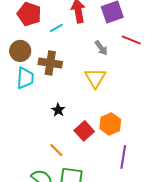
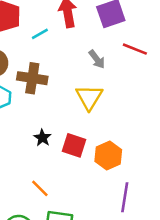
red square: (84, 131) -> (74, 145), moved, turned -30

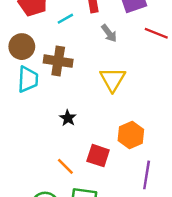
gray arrow: (97, 59) -> (109, 33), moved
red square: (74, 145) -> (98, 156), moved

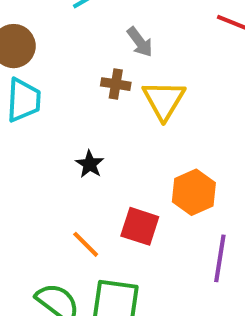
gray arrow: (109, 33) -> (140, 42), moved
brown cross: (58, 61) -> (116, 84), moved, size x0.6

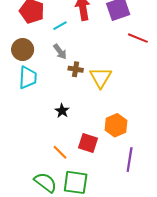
gray arrow: (140, 42) -> (60, 52), moved

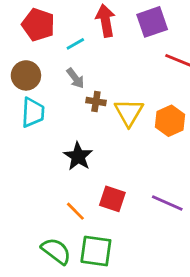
black star: (62, 111) -> (78, 156), size x1.5
orange hexagon: (116, 125) -> (170, 121), moved
purple line: (130, 160) -> (167, 203), moved, turned -75

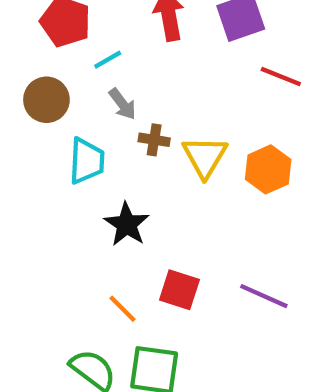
cyan line: (75, 44) -> (108, 60), moved
cyan trapezoid: (33, 112) -> (87, 161), moved

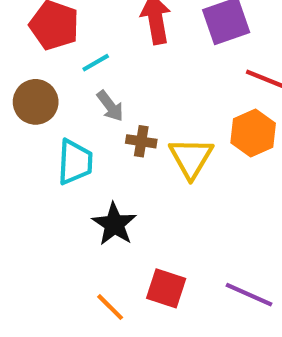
orange hexagon: (268, 169) -> (253, 133), moved

